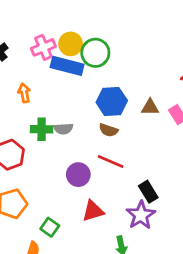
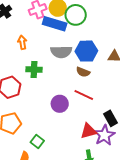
gray semicircle: (63, 129) -> (61, 52), moved, size x1.5
red triangle: (93, 211) -> (88, 131), moved

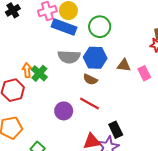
green circle: (76, 15) -> (100, 27), moved
orange arrow: (22, 42) -> (27, 70), moved
green cross: (34, 69) -> (39, 73), turned 35

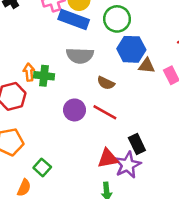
blue hexagon: (95, 58) -> (131, 49), moved
green cross: (39, 73) -> (44, 76), turned -35
purple circle: (64, 111) -> (74, 110), moved

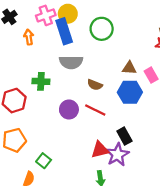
blue rectangle: (74, 19) -> (64, 31), turned 55
blue hexagon: (131, 49) -> (130, 92), moved
orange arrow: (29, 72) -> (29, 37), moved

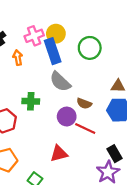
gray semicircle: (71, 62) -> (60, 82), turned 45
purple circle: (69, 109) -> (67, 117), moved
red triangle: (100, 150) -> (59, 154), moved

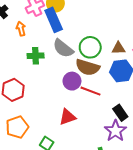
green circle: (90, 48) -> (90, 47), moved
green cross: (31, 101) -> (36, 56), moved
brown semicircle: (84, 103) -> (88, 67), size x1.6

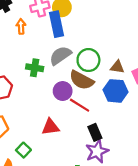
gray semicircle: (63, 48) -> (60, 55), turned 95
green cross: (36, 56) -> (35, 68), moved
black rectangle: (120, 113) -> (95, 132), moved

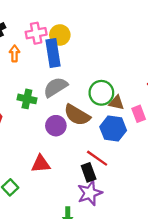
green circle: (88, 60) -> (101, 93), moved
red line: (80, 105) -> (97, 158), moved

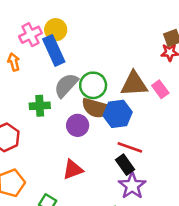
green circle: (101, 93) -> (93, 85), moved
brown triangle: (116, 103) -> (134, 84), size x1.6
blue hexagon: (113, 129) -> (118, 114), moved

